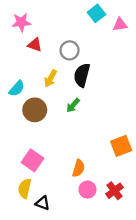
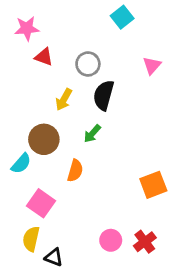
pink triangle: (120, 25) -> (152, 65), moved, turned -40
cyan semicircle: (17, 89) -> (21, 163), moved
orange semicircle: (79, 168) -> (75, 171), moved

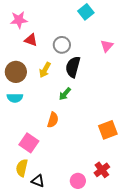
brown circle: (44, 139) -> (16, 72), moved
cyan semicircle: (21, 163) -> (15, 98), moved, turned 49
pink circle: (111, 240) -> (78, 181), moved

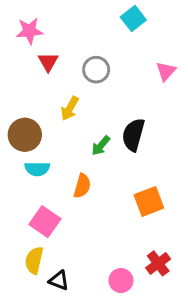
red triangle: (31, 40) -> (48, 62), turned 40
black semicircle: (73, 67) -> (133, 135), moved
brown circle: (16, 72) -> (25, 135), moved
cyan semicircle: (15, 98) -> (37, 169), moved
orange square: (108, 130) -> (149, 201), moved

